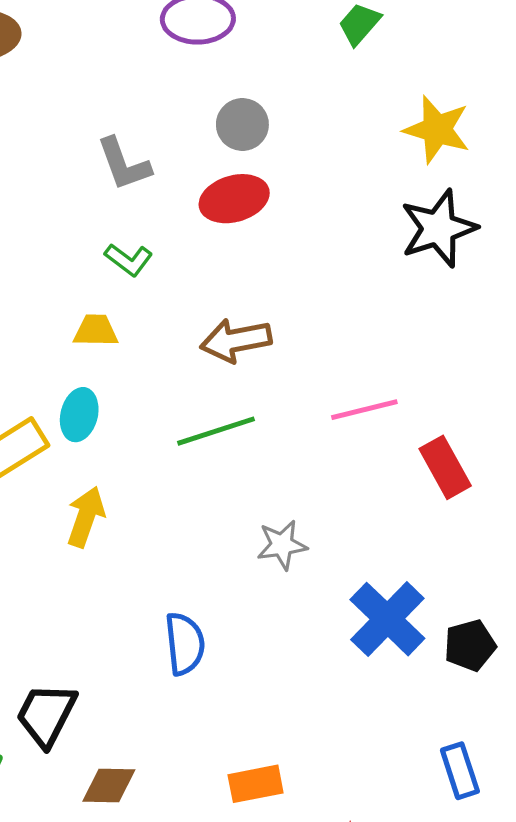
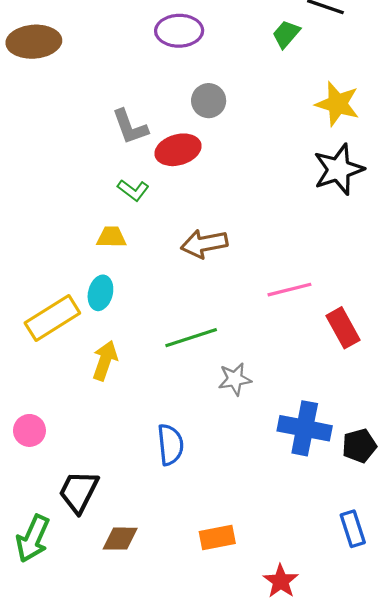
red ellipse: (234, 199) -> (178, 150), moved
green line: (216, 431) -> (191, 338), moved
blue cross: (387, 619) -> (305, 428), turned -33

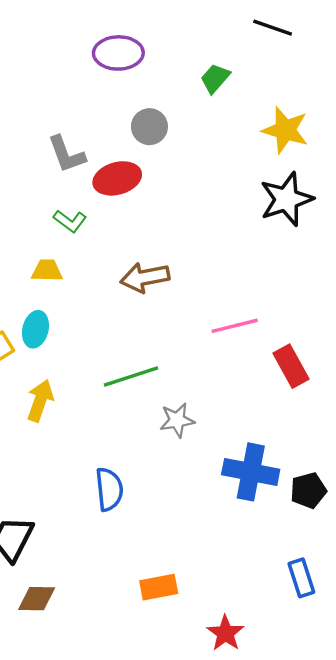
green trapezoid: (286, 34) -> (215, 78), moved
brown diamond: (120, 539) -> (37, 599), moved

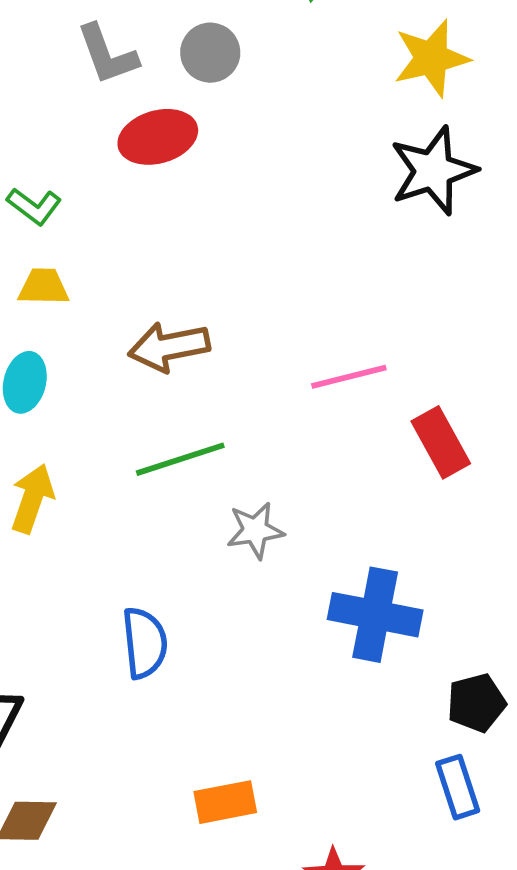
yellow star: (285, 130) -> (431, 58), turned -30
gray L-shape: (67, 154) -> (107, 54), moved
green L-shape: (70, 221) -> (34, 206), moved
brown arrow: (145, 277) -> (169, 347), moved
black pentagon: (308, 490) -> (476, 703), moved

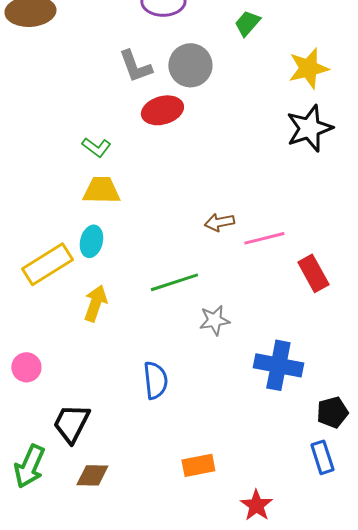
gray circle: (210, 53) -> (190, 65), size x1.4
yellow trapezoid: (43, 287) -> (101, 190), size x1.4
brown arrow: (169, 347) -> (219, 222), moved, size x0.7

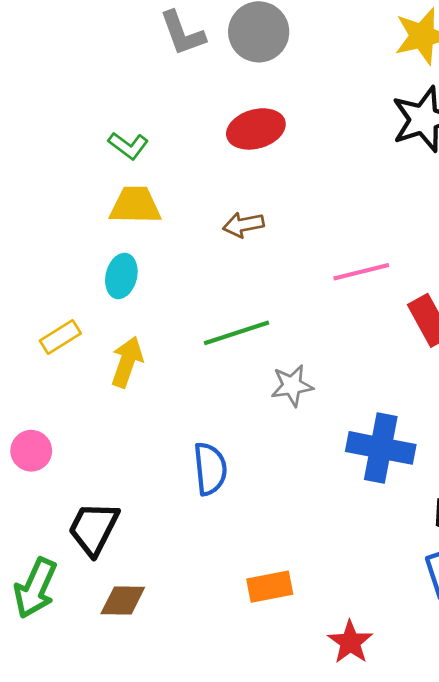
red ellipse: (162, 110) -> (256, 129), moved
brown arrow: (219, 222) -> (243, 225), moved
yellow rectangle: (47, 264) -> (60, 337), moved, size x0.6

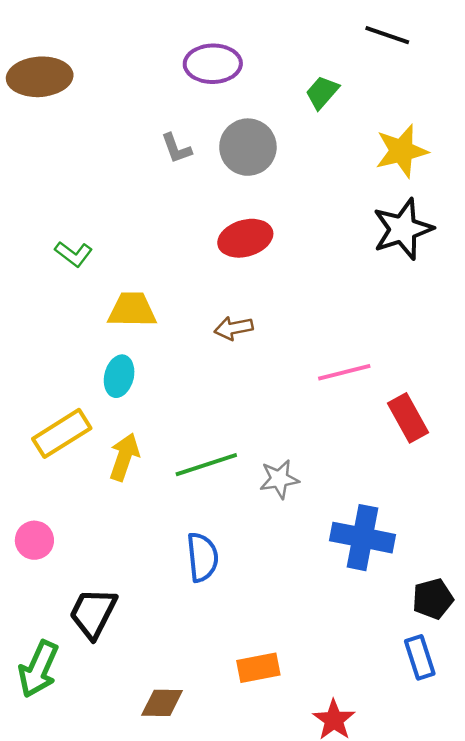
gray L-shape: (182, 33) -> (176, 148), size x0.7
green L-shape: (128, 146) -> (74, 254), moved
green line: (236, 333) -> (206, 465), moved
yellow rectangle: (60, 337) -> (62, 433), size x1.5
brown diamond: (123, 601) -> (162, 703), moved

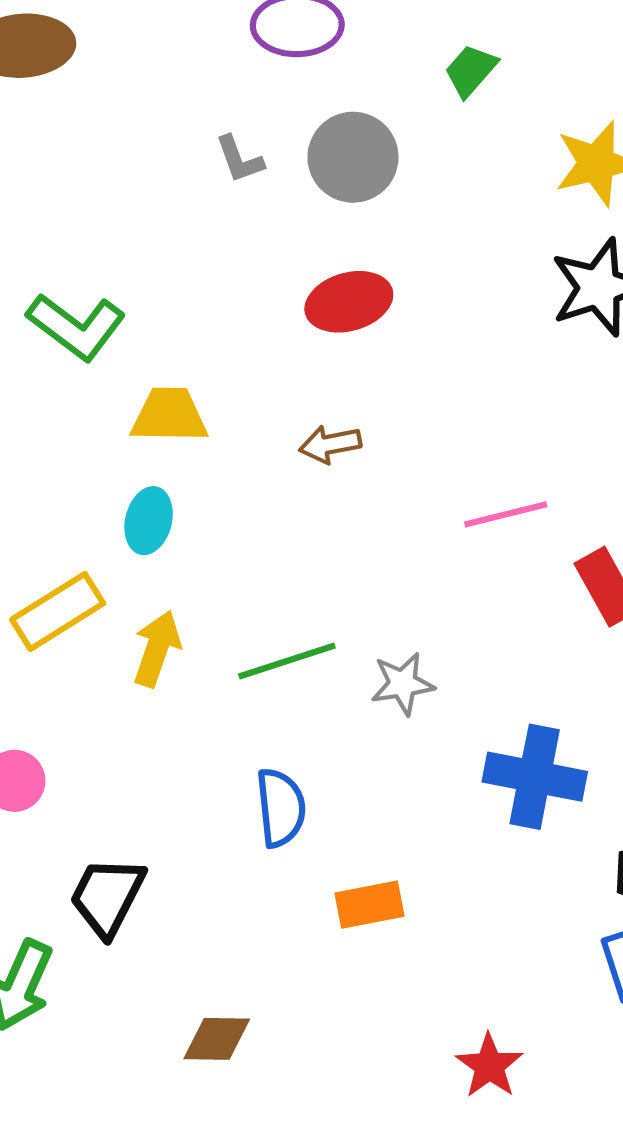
green L-shape: (74, 254) -> (76, 327), size x1.6
orange rectangle: (258, 668) -> (370, 905), moved

